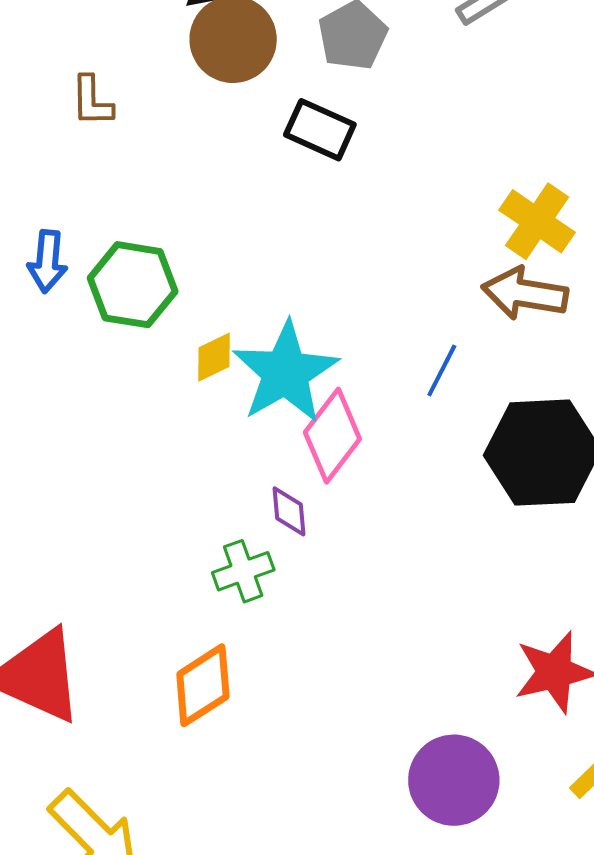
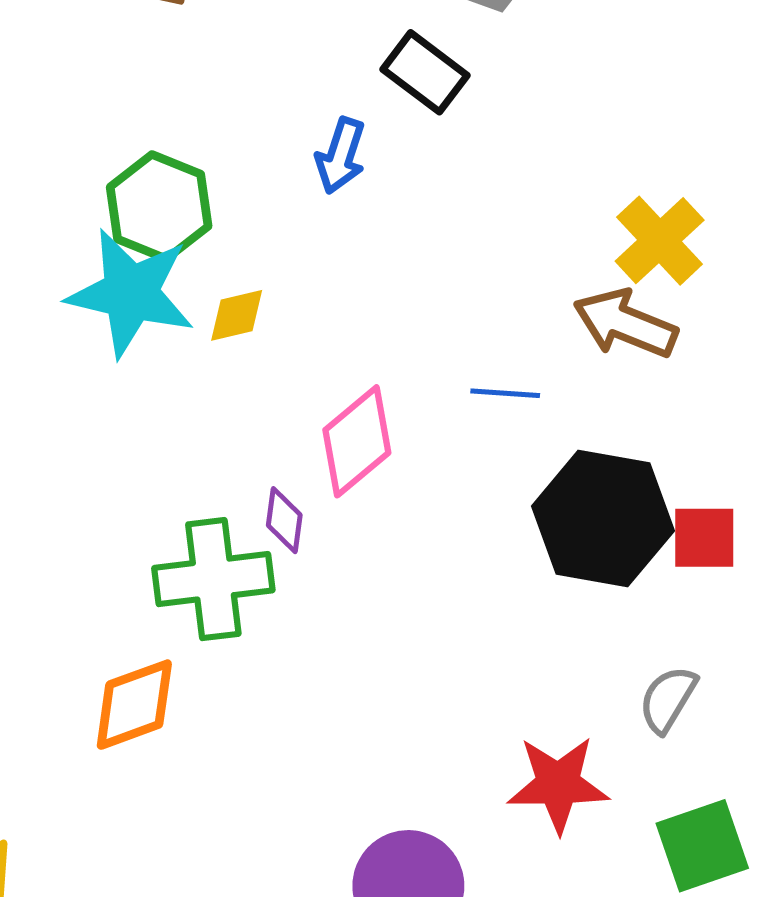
blue arrow: (47, 261) -> (341, 156), moved
blue line: (442, 371) -> (505, 393), turned 54
cyan star: (285, 372) -> (131, 293), moved, turned 30
green cross: (243, 571) -> (213, 579), size x1.6

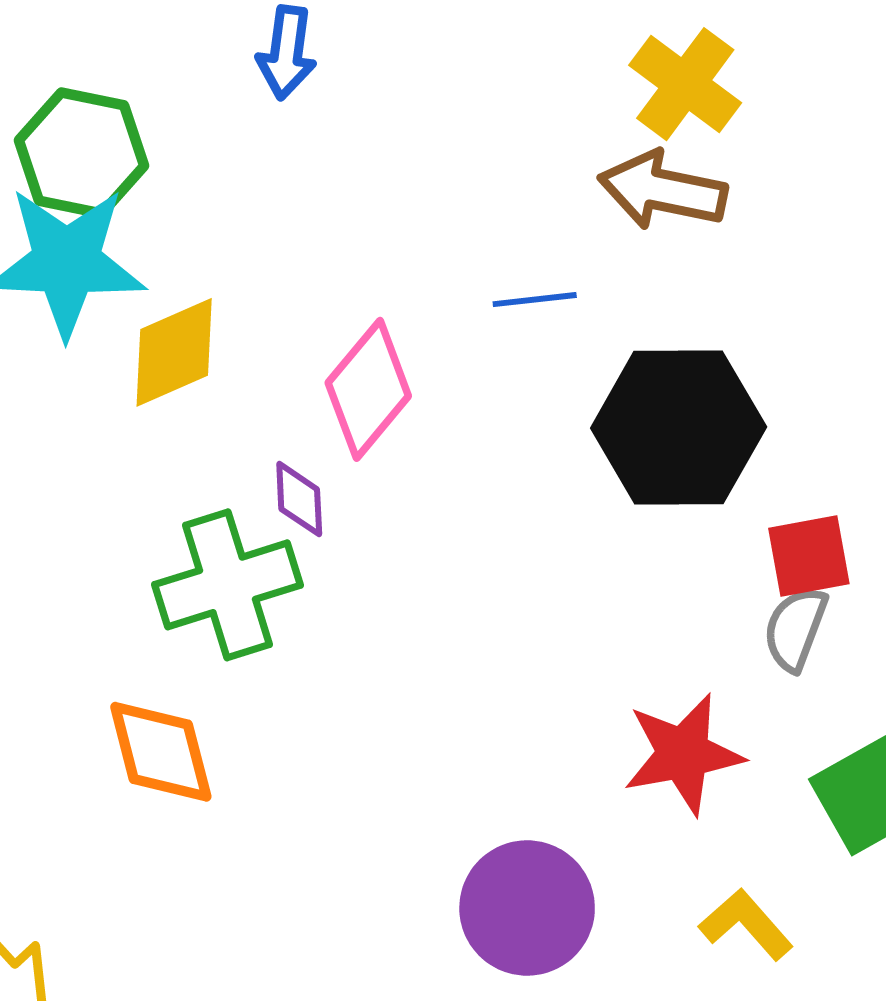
yellow diamond: (237, 315) -> (174, 352), moved, size x1.5
red square: (704, 538) -> (809, 556), moved
orange diamond: (134, 705) -> (161, 752), turned -74

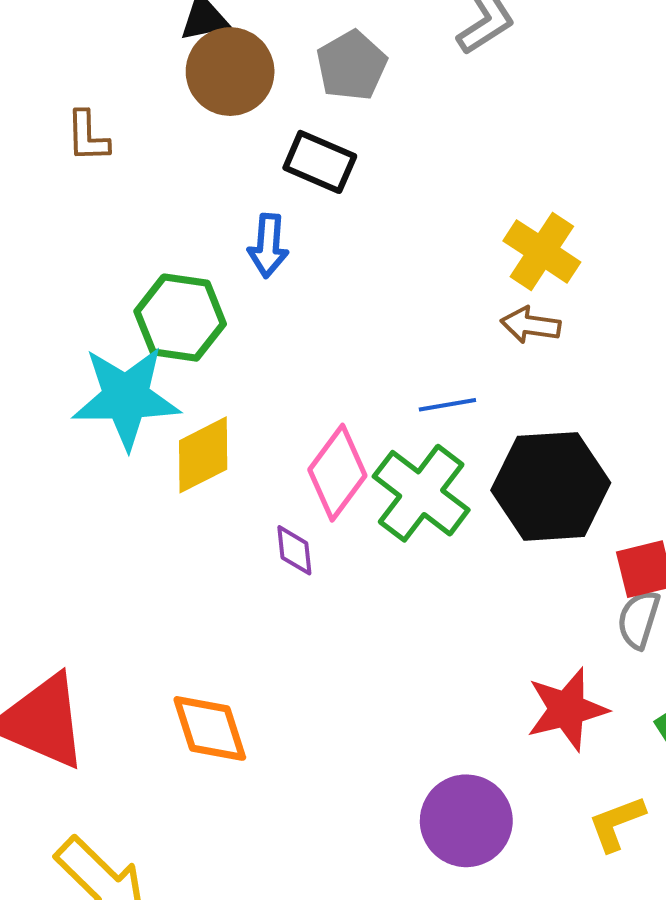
green hexagon: (81, 153) -> (180, 318), moved
brown arrow: (663, 190) -> (531, 325), size x0.7
green cross: (228, 585) -> (421, 493), moved, turned -32
yellow L-shape: (746, 924) -> (617, 823), turned -66

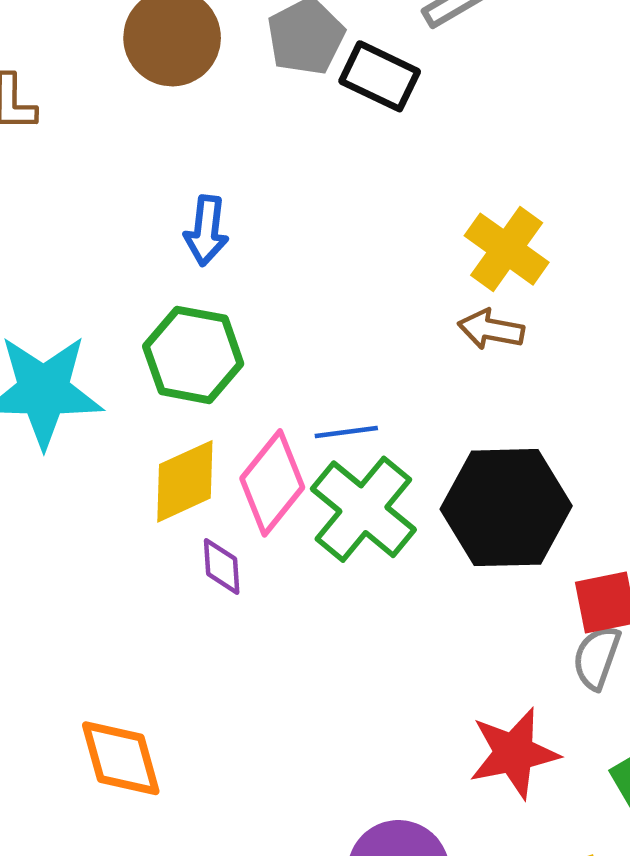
black rectangle: (320, 162) -> (380, 76), moved
green hexagon: (180, 318) -> (193, 355), moved
blue line: (447, 405) -> (346, 432), moved
yellow diamond: (203, 455) -> (185, 481), moved

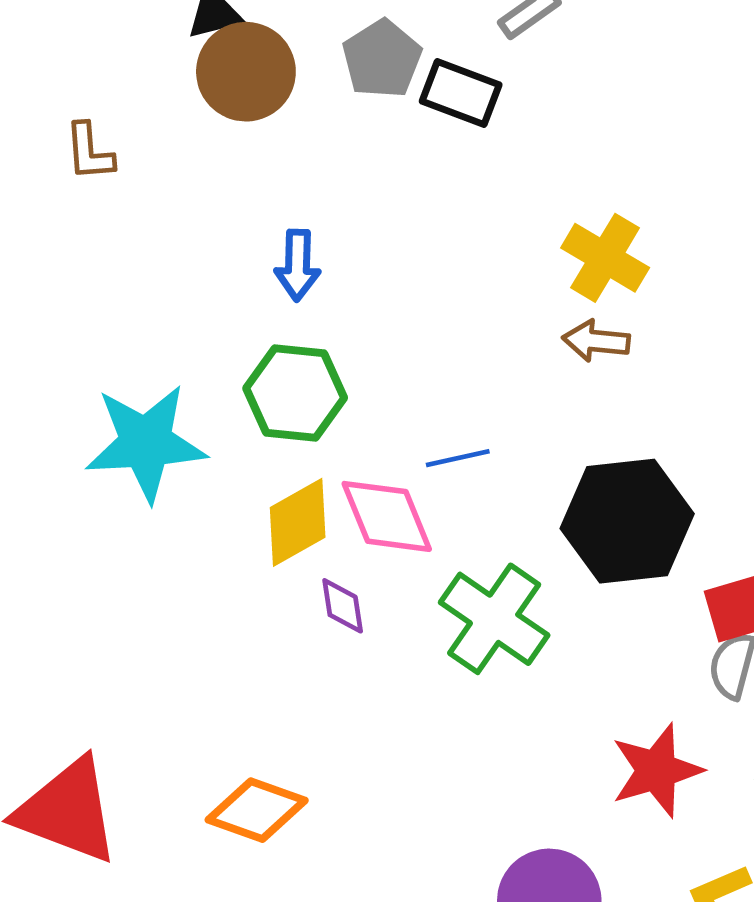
pink diamond: (272, 483) -> (387, 516), turned -56
green cross: (363, 509) -> (494, 619), moved
orange diamond: (121, 758) -> (257, 810), turned -50

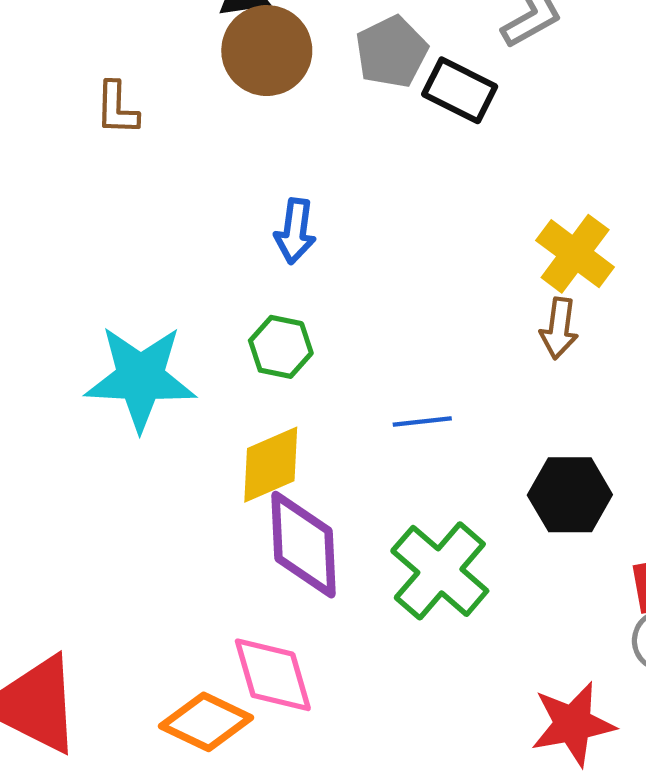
brown arrow: (596, 341) -> (559, 328), turned -94
green hexagon: (295, 393) -> (281, 347), size x0.7
pink diamond: (387, 516) -> (273, 675), moved
black hexagon: (627, 521) -> (570, 495), size x0.7
purple diamond: (343, 606) -> (304, 545), size x2.0

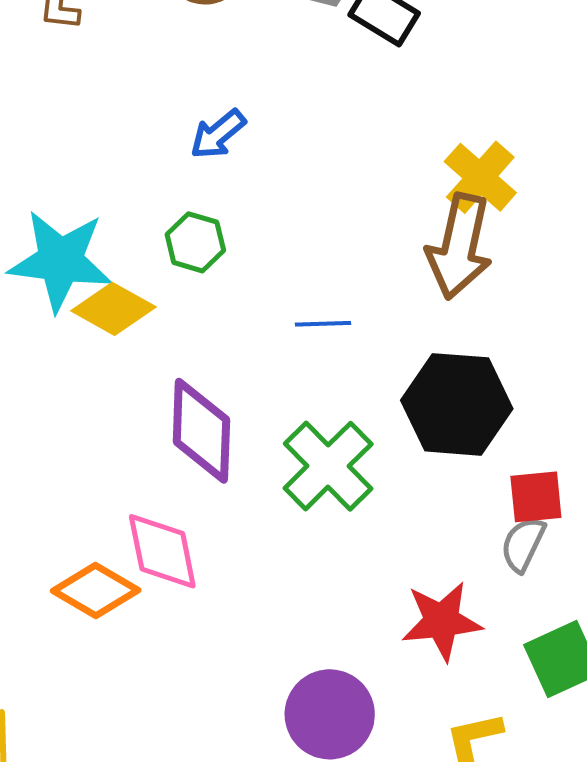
blue arrow: (295, 231) -> (218, 134), turned 38
brown arrow: (559, 328) -> (459, 246), size x1.8
yellow diamond: (271, 465) -> (113, 309), moved, turned 48
black hexagon: (570, 495) -> (457, 404), size x1.4

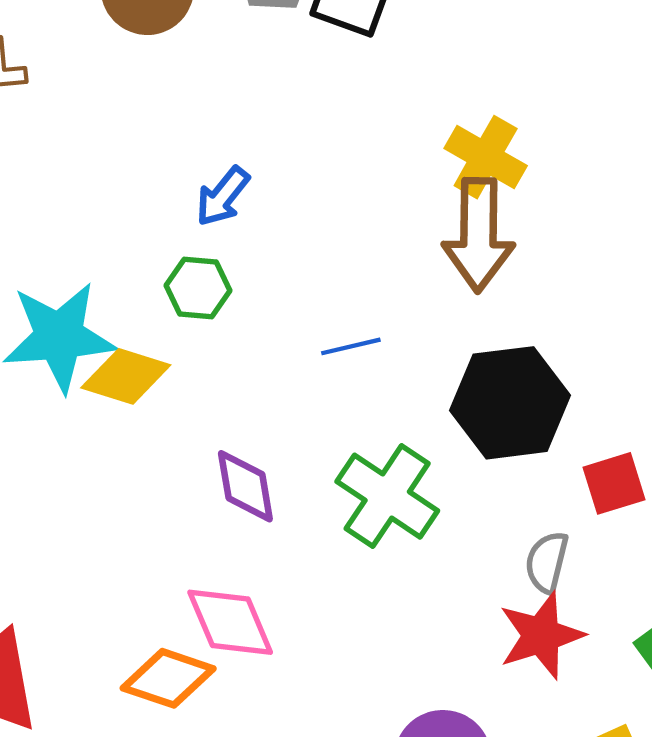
blue arrow: (218, 134) -> (223, 196), moved
purple diamond: (201, 431) -> (245, 486), size x0.7
gray semicircle: (523, 544) -> (547, 562), moved

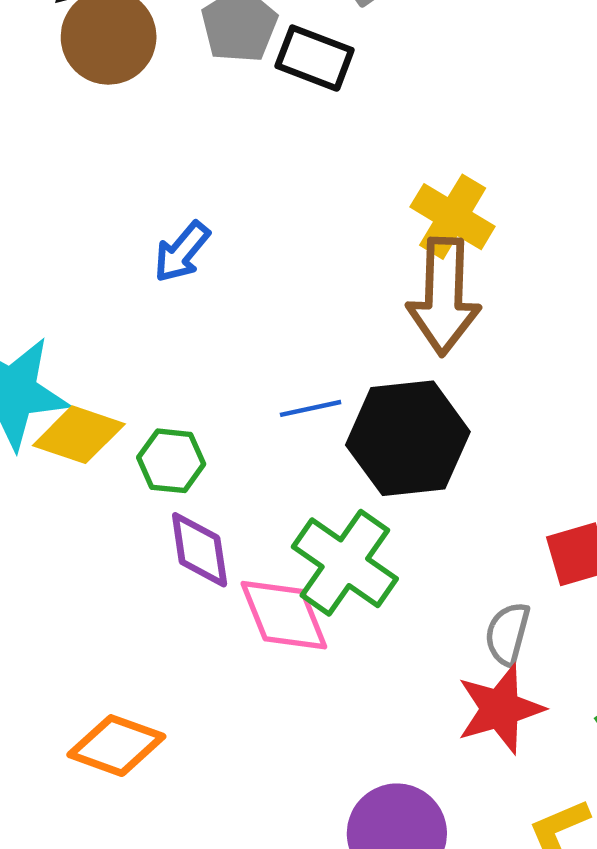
green hexagon: (198, 288) -> (171, 461), moved
black hexagon: (510, 403) -> (408, 438), moved
pink diamond: (230, 622) -> (284, 615), moved

